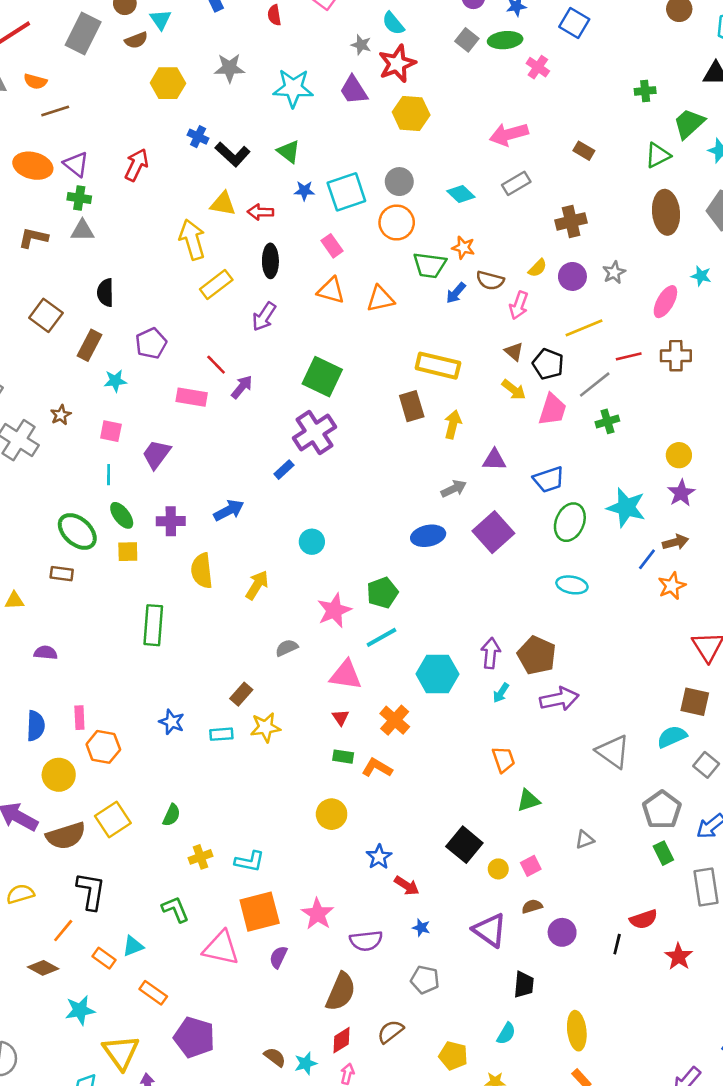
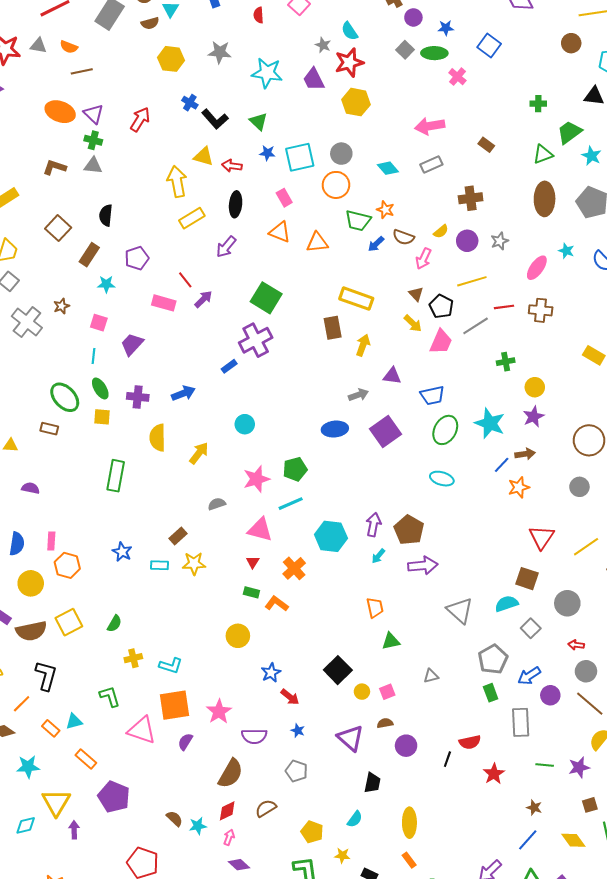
green cross: (607, 421) -> (506, 362), moved

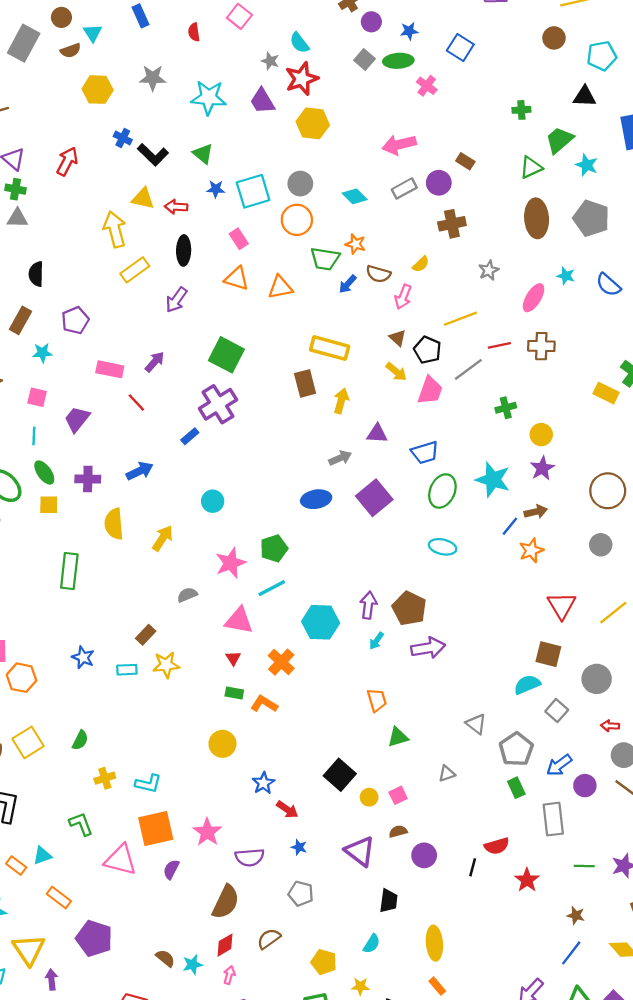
purple circle: (467, 241) -> (439, 183), moved
red line: (185, 280) -> (136, 403), moved
gray triangle: (460, 610) -> (476, 724), moved, size x0.7

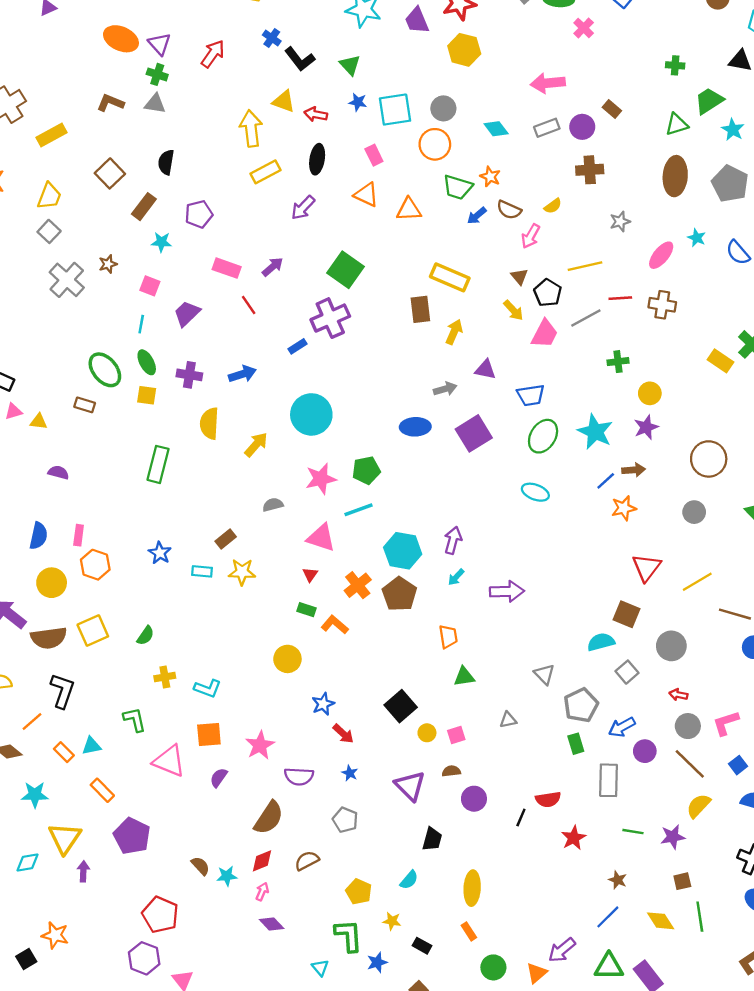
cyan circle: (213, 501) -> (311, 414), size x1.8
brown pentagon: (409, 608) -> (399, 594), moved
orange square: (156, 828) -> (209, 734), size x0.7

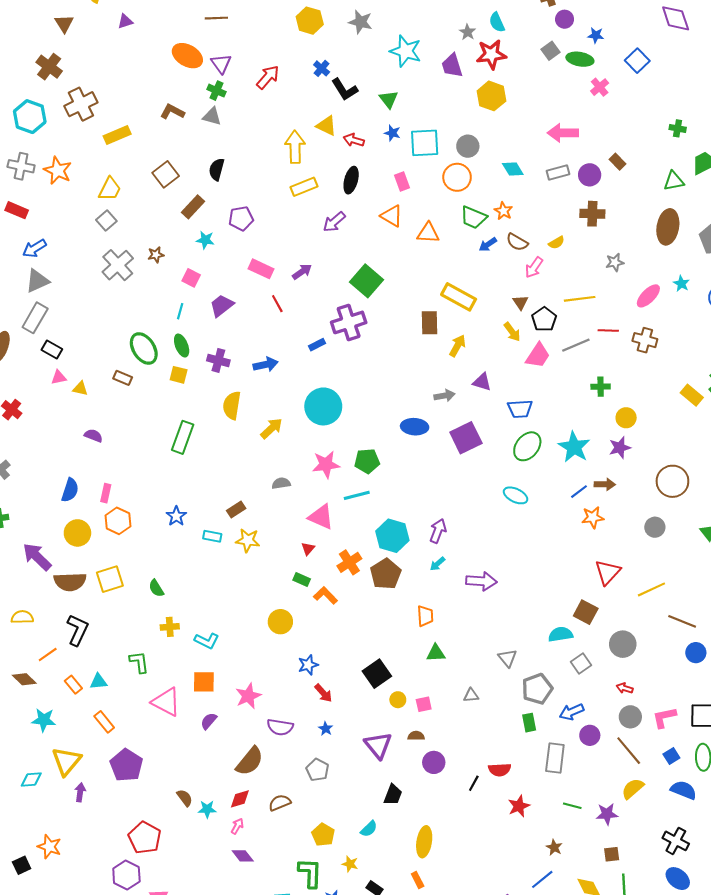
green semicircle: (145, 636) -> (156, 588), turned 108

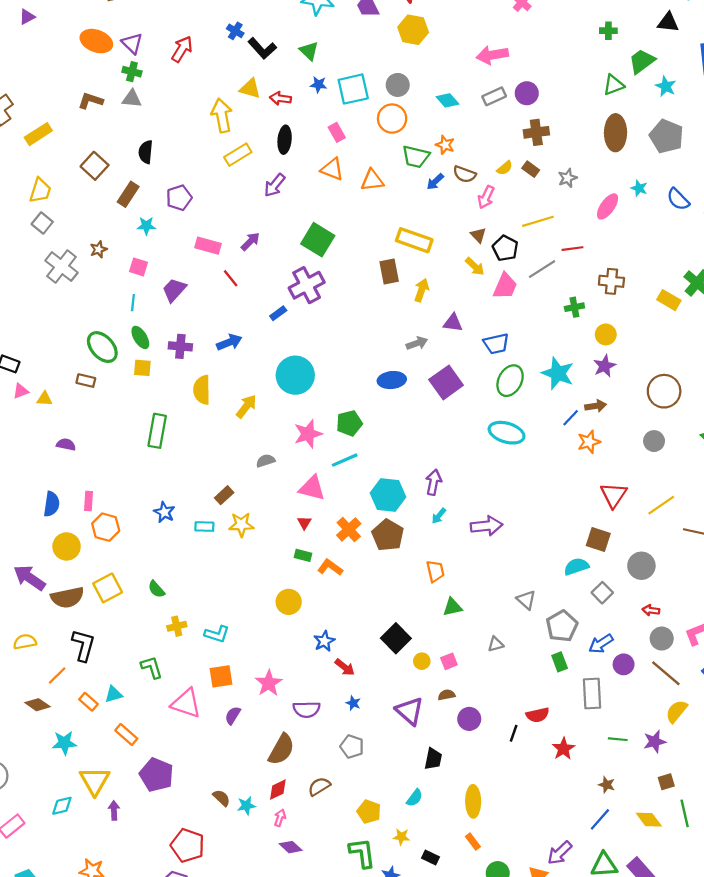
brown rectangle: (617, 162) -> (531, 169), moved
brown cross: (645, 340) -> (611, 281), moved
cyan ellipse: (516, 495) -> (507, 433), size x1.4

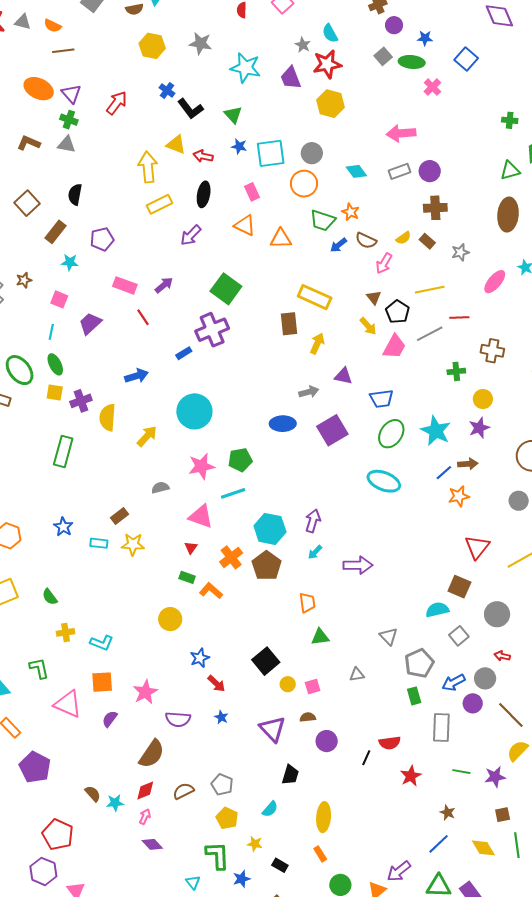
purple cross: (180, 346) -> (81, 401), moved, turned -30
gray circle: (662, 639) -> (485, 678), moved
gray pentagon: (352, 746) -> (222, 785), moved

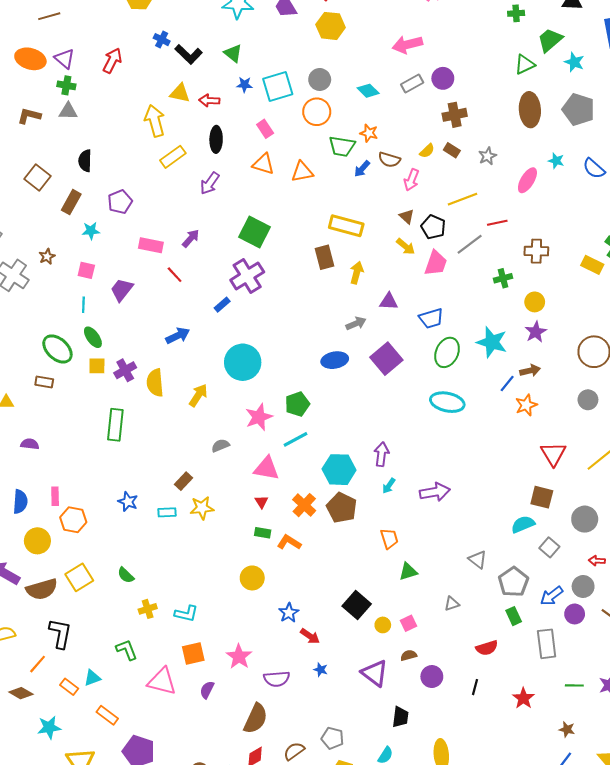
red semicircle: (390, 743) -> (487, 648), moved

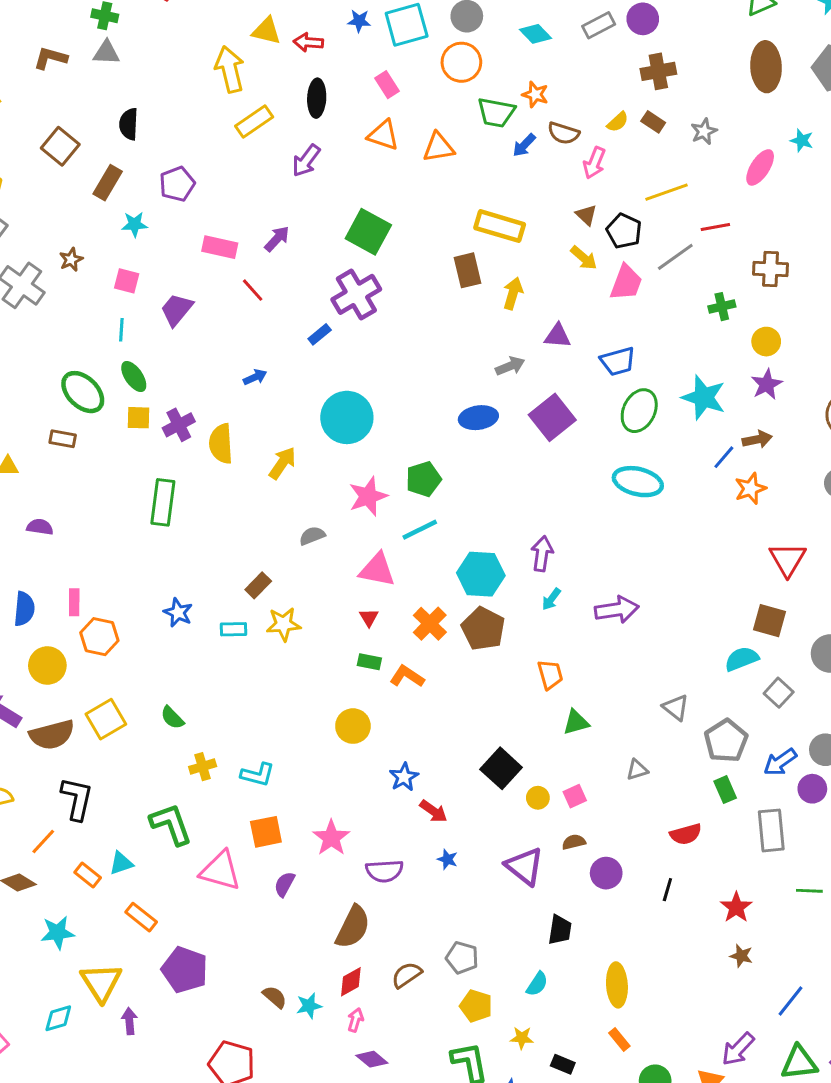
blue arrow: (178, 336) -> (255, 377), size x0.7
green L-shape: (127, 650) -> (171, 824), size x1.4
brown star: (567, 729) -> (741, 956), moved

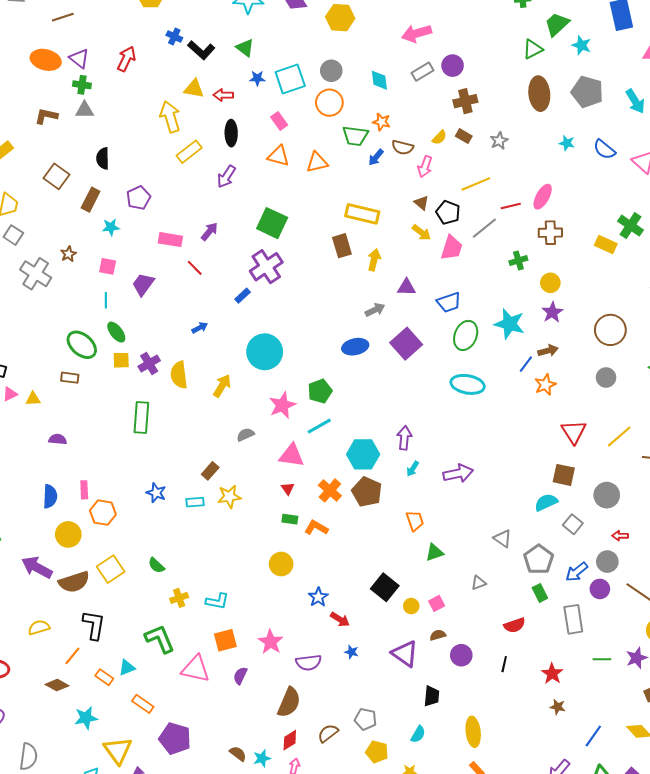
cyan diamond: (536, 34) -> (379, 80), turned 40
pink ellipse: (760, 167) -> (543, 197), moved

